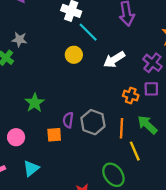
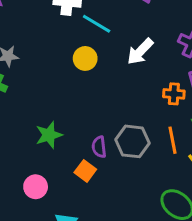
green star: (35, 103) -> (49, 135), turned 30
orange square: (54, 135) -> (85, 171), turned -35

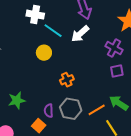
white arrow: (140, 52) -> (80, 34), moved
orange cross: (174, 94) -> (67, 80), moved, turned -32
orange line: (173, 140) -> (97, 110), turned 66

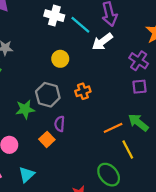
cyan line: (53, 31) -> (80, 25), moved
gray hexagon: (71, 109) -> (48, 95), moved

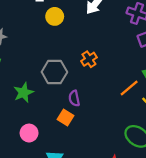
yellow circle: (60, 59) -> (55, 16), moved
green star: (25, 109) -> (24, 93), moved

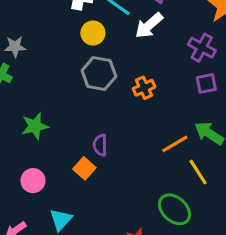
orange cross: (89, 59) -> (144, 88), moved
gray hexagon: (54, 72) -> (99, 74), moved

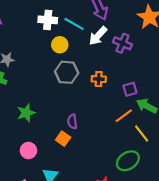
purple cross: (202, 48) -> (122, 43), moved
purple square: (206, 83) -> (130, 89), moved
orange cross: (144, 88) -> (99, 79), turned 32
green ellipse: (174, 209) -> (128, 161), turned -70

